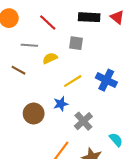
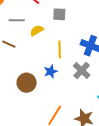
yellow line: (73, 81) -> (60, 49), turned -54
gray cross: (83, 121) -> (82, 71), moved

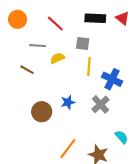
yellow line: (60, 49) -> (89, 67), moved

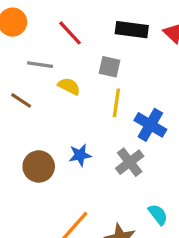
yellow semicircle: (57, 58) -> (69, 86), turned 48

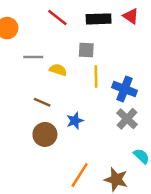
red line: (70, 33) -> (57, 18), moved
brown line: (21, 100) -> (42, 102), moved
gray cross: (130, 162) -> (127, 119), moved

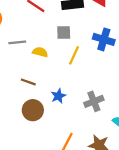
yellow line: (96, 76) -> (74, 55), turned 30
blue cross: (125, 89) -> (104, 39), moved
gray cross: (127, 119) -> (94, 101), moved, turned 30

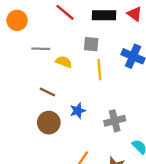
yellow line: (74, 55) -> (99, 70), turned -36

